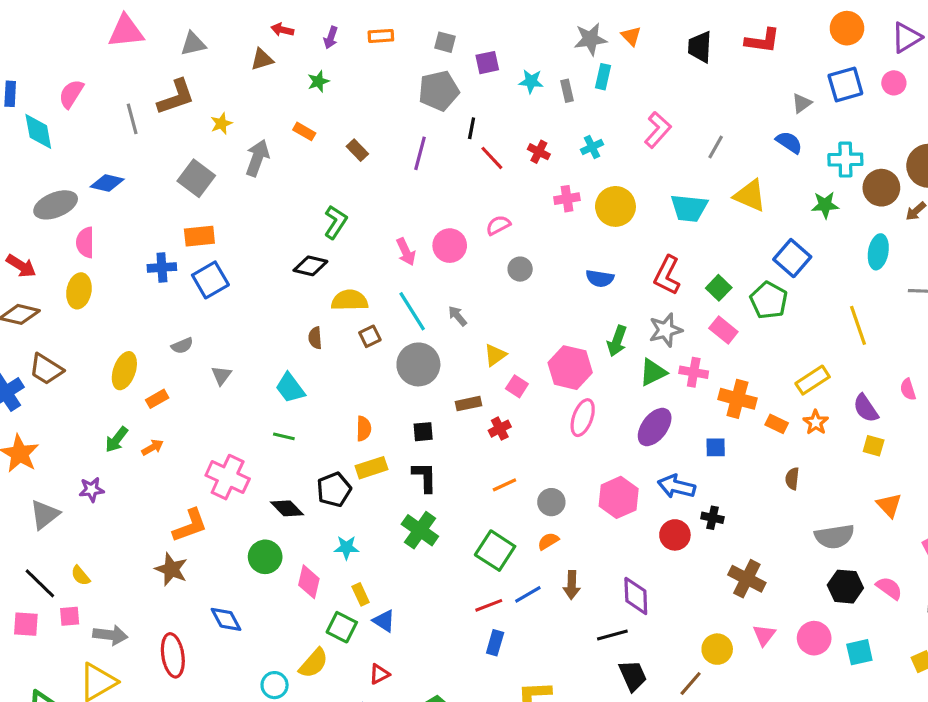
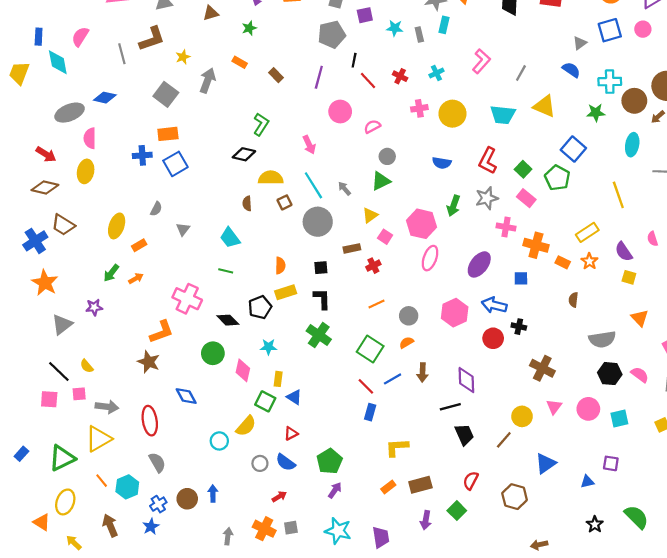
pink circle: (450, 246) -> (340, 112), moved
gray semicircle: (182, 346) -> (156, 209), turned -40
green triangle: (653, 372) -> (381, 181), moved
yellow rectangle: (361, 594) -> (278, 379), turned 32
red line: (489, 605) -> (366, 386), turned 66

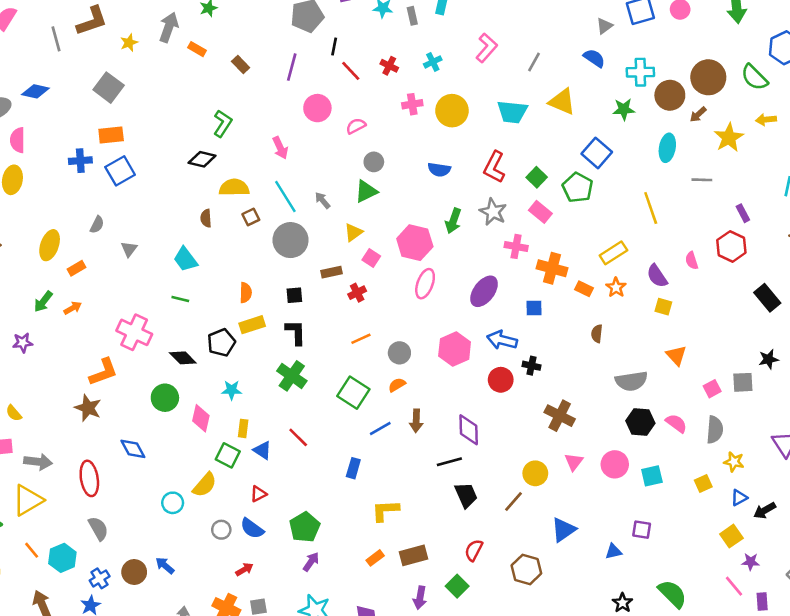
gray arrow: (208, 80) -> (169, 27), moved
gray star: (487, 198) -> (493, 212), turned -30
red line: (366, 386) -> (298, 437), moved
blue arrow: (213, 493) -> (165, 566), turned -49

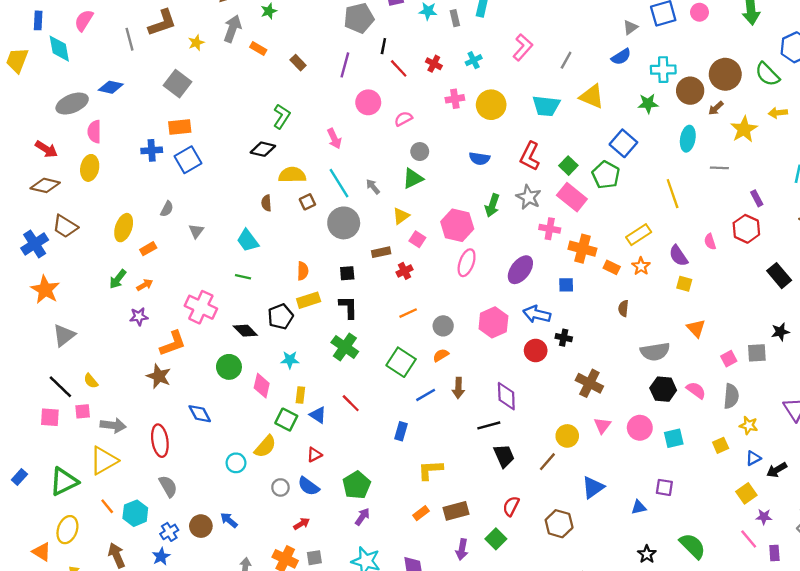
blue semicircle: (594, 58) -> (621, 57), turned 114
pink rectangle: (540, 212) -> (572, 197), size x1.4
purple star: (23, 343) -> (139, 317), moved

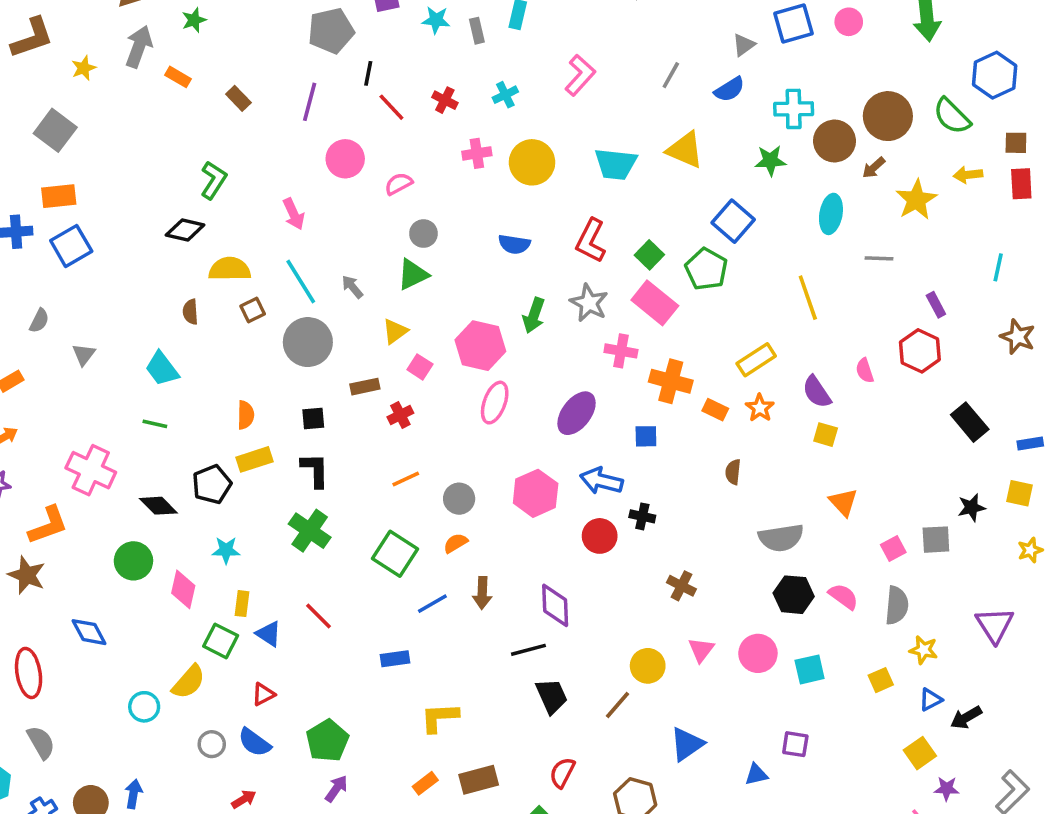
gray line: (566, 60) -> (671, 75), moved
brown cross: (589, 383) -> (681, 586), size x0.7
blue rectangle: (401, 431) -> (395, 659), turned 66
blue arrow: (229, 520) -> (133, 794), turned 60

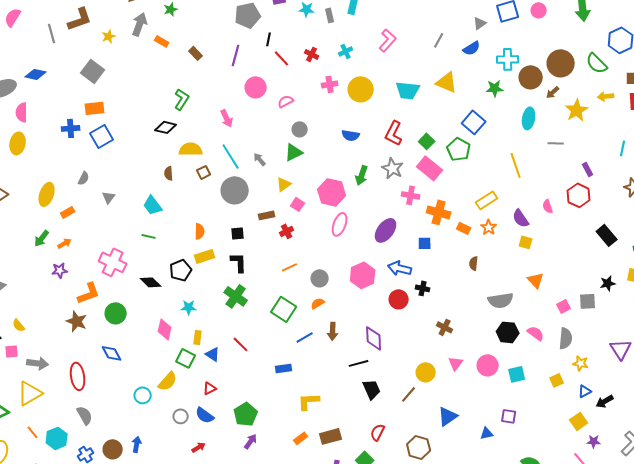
green circle: (133, 561) -> (116, 313), moved

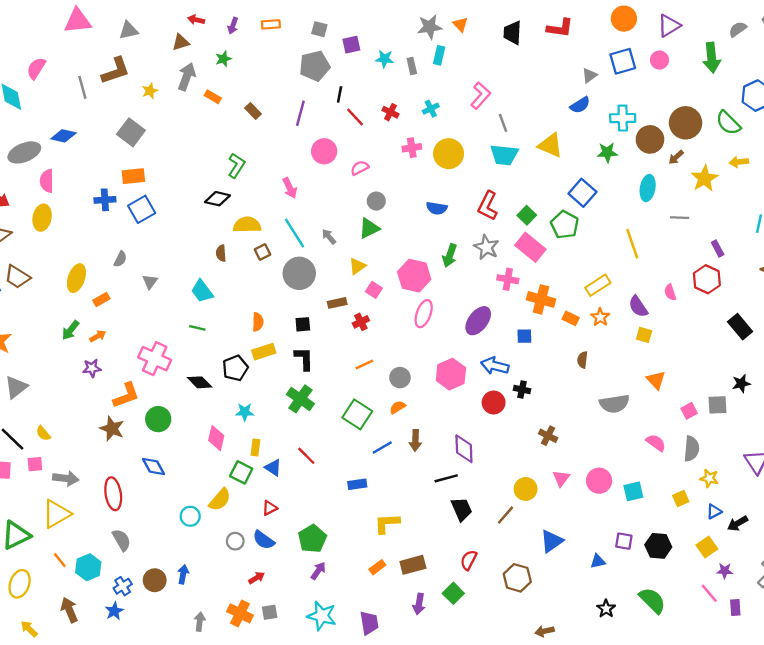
gray line: (439, 40) -> (503, 123), moved, turned -49
black hexagon: (508, 332) -> (658, 546), moved

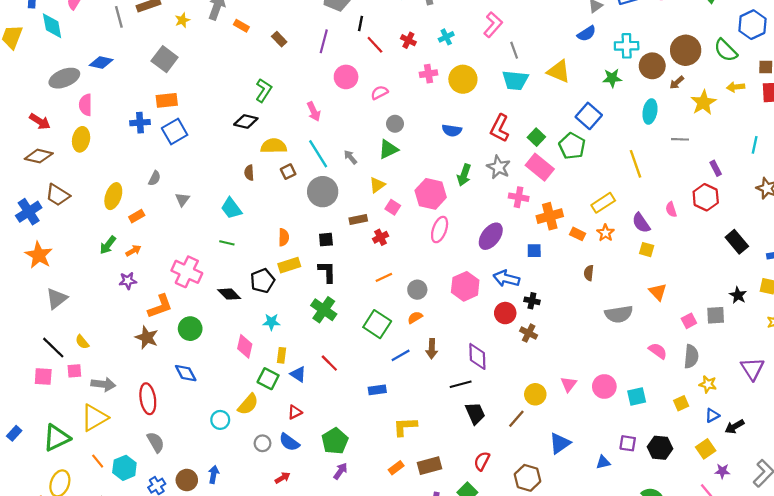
orange cross: (541, 299) -> (550, 216), turned -30
black star: (741, 384) -> (738, 295), turned -30
brown cross: (548, 436) -> (529, 333), moved

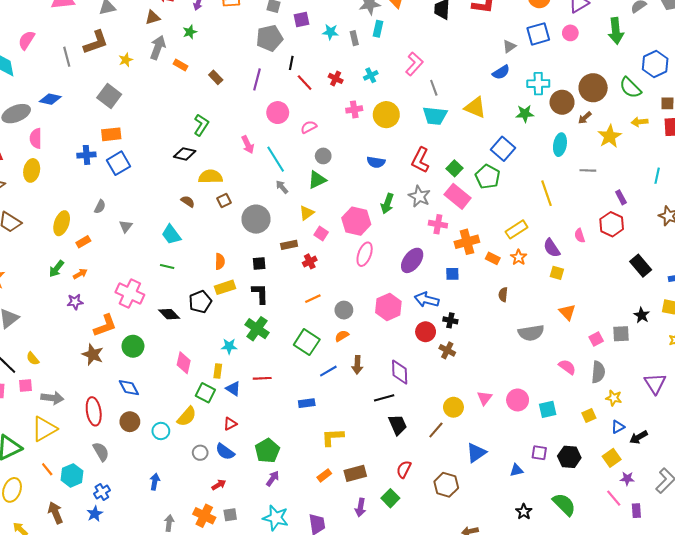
cyan line: (318, 154) -> (276, 159), moved
brown semicircle: (249, 173) -> (188, 201), turned 128
cyan star: (271, 322) -> (229, 346), moved
red line: (329, 363) -> (262, 378), turned -48
brown circle: (187, 480) -> (130, 422), moved

